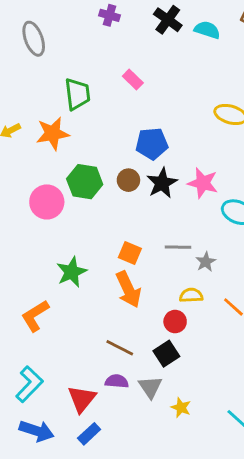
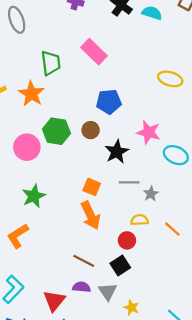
pink rectangle: (133, 80) -> (94, 52), size x1.6
orange star: (53, 133) -> (31, 94), turned -30
black star: (162, 183) -> (117, 152), moved
green star: (72, 272) -> (34, 196), moved

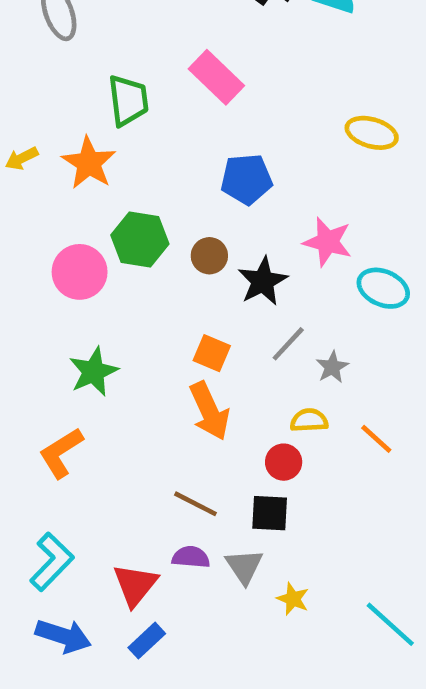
brown circle: (91, 130) -> (209, 256), moved
gray line: (129, 182) -> (288, 344), turned -48
black square: (120, 265) -> (270, 513), turned 36

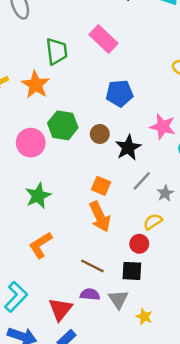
yellow semicircle: (309, 420) -> (153, 222), turned -30
orange L-shape: (61, 453) -> (41, 245), moved

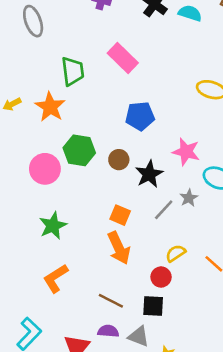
gray star: (165, 193) -> (189, 198), moved
gray triangle: (118, 299) -> (139, 336), turned -35

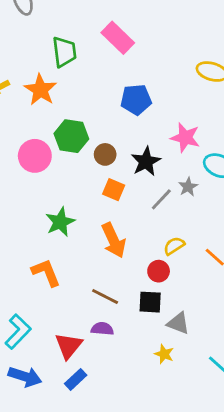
brown circle: (119, 160) -> (105, 154), moved
orange square: (120, 215) -> (114, 190), moved
green star: (53, 226) -> (60, 222), moved
orange L-shape: (55, 278) -> (46, 273), turned 100
gray triangle: (139, 336) -> (178, 323), moved

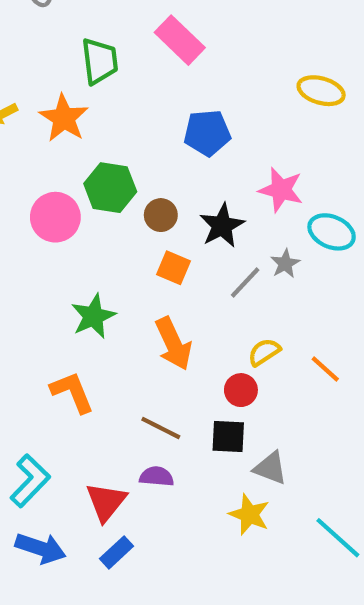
yellow star: (164, 354) -> (249, 514), size x1.4

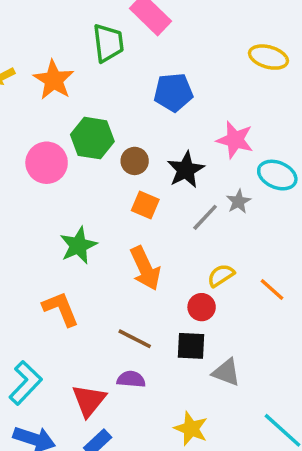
green trapezoid: (100, 61) -> (108, 43), moved
yellow star: (249, 514) -> (191, 429), moved

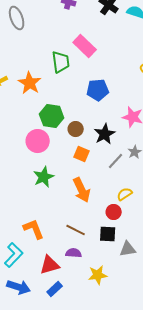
pink circle: (47, 163) -> (38, 141), moved
orange L-shape: (61, 309) -> (34, 229), moved
gray triangle: (226, 372) -> (128, 249), turned -30
red triangle: (89, 400) -> (50, 265), turned 35
yellow star: (191, 429) -> (98, 275), moved, turned -30

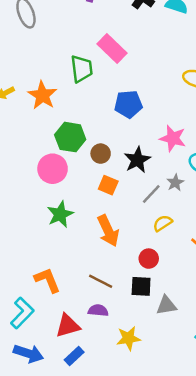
yellow semicircle: (125, 194) -> (163, 223), moved

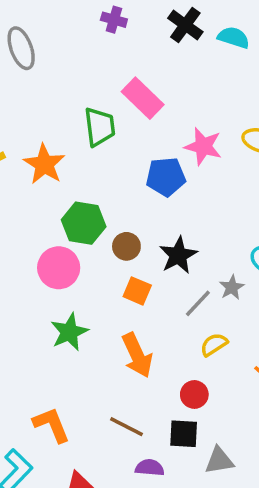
pink star: (173, 138) -> (203, 146), moved
purple semicircle: (98, 310) -> (150, 468), moved

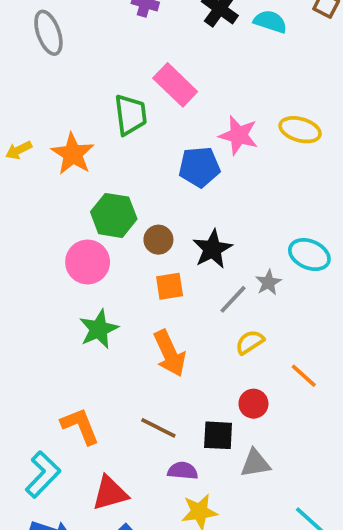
orange square: (137, 291) -> (170, 286), turned -32
red circle: (194, 394) -> (253, 404), moved

